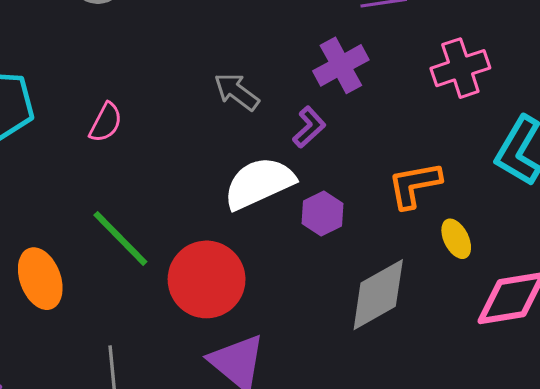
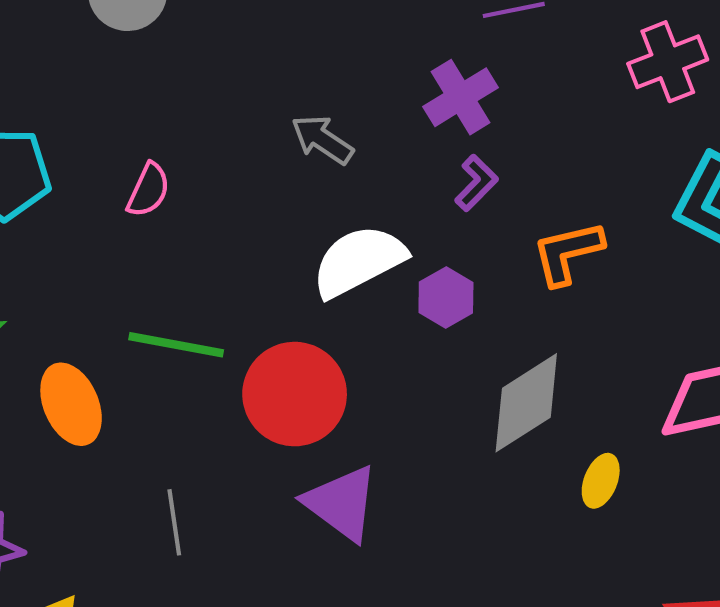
pink cross: (460, 68) -> (668, 62), moved
purple L-shape: (309, 127) -> (476, 183), moved
green line: (120, 238) -> (176, 345), turned -32
yellow ellipse: (456, 239) -> (601, 481), moved, turned 51

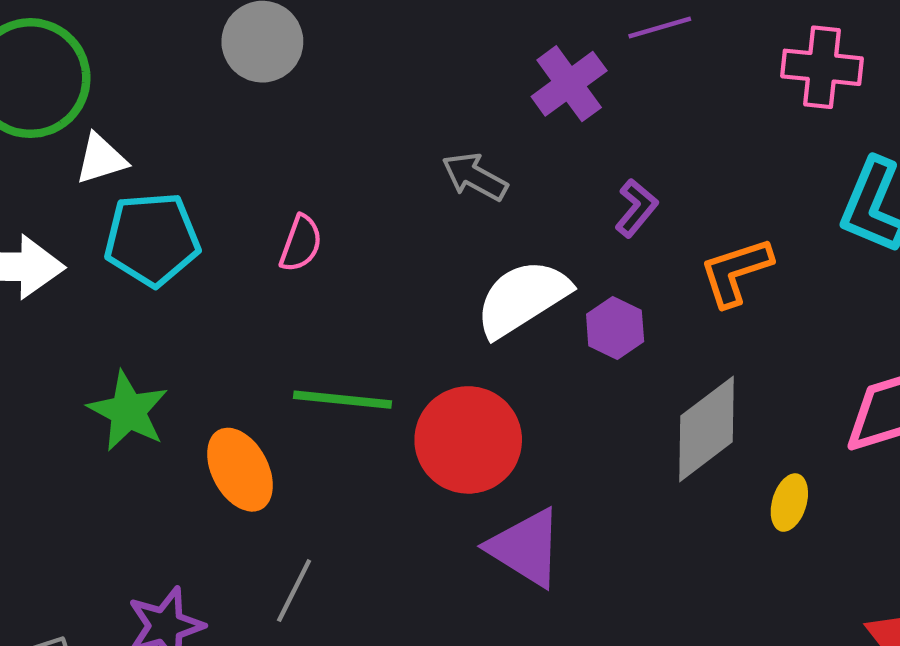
pink cross: (668, 62) -> (822, 67), turned 32
purple cross: (461, 97) -> (569, 84), moved
gray line: (174, 522) -> (294, 591), moved, turned 40

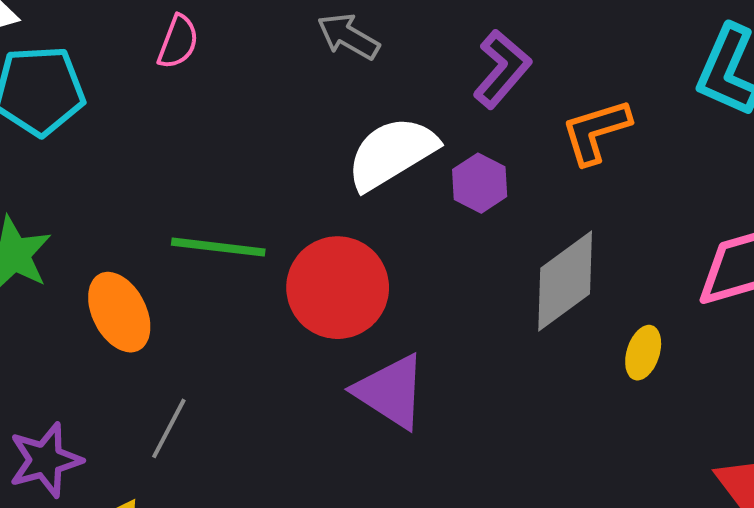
purple L-shape: (636, 208) -> (502, 69), size x1.4
pink semicircle: (301, 243) -> (178, 42), moved

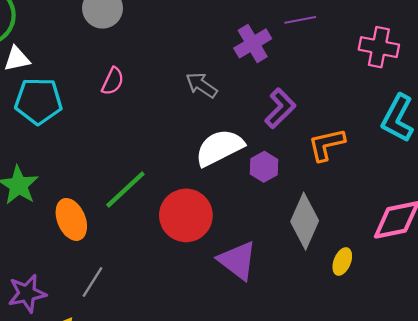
green line: (218, 247) -> (125, 190), turned -54
gray diamond: (565, 281) -> (305, 221), turned -34
purple triangle: (391, 391) -> (237, 260), moved

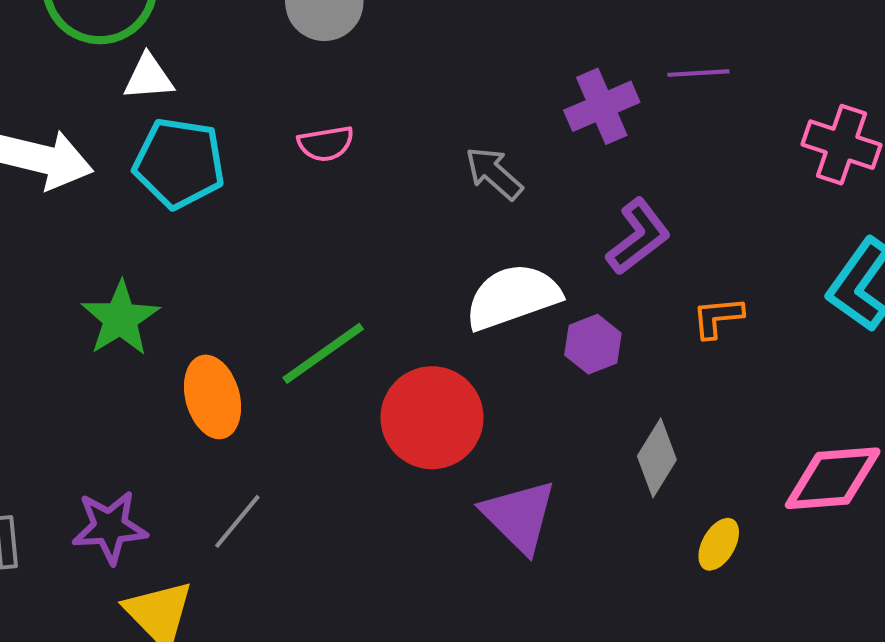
pink semicircle: (113, 81) -> (326, 144), turned 48
orange L-shape: (327, 145) -> (718, 317), size x0.7
gray diamond: (305, 221) -> (657, 458), size x0.7

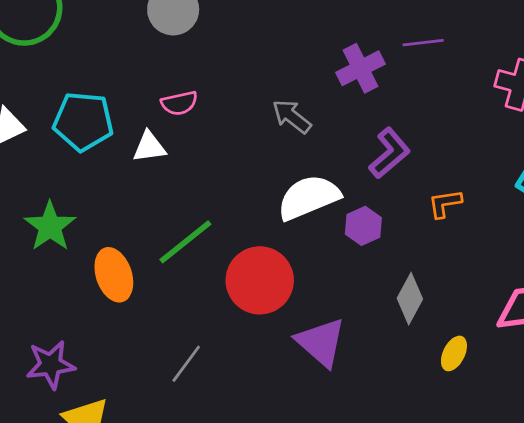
white triangle: (149, 77) -> (149, 147), moved
gray line: (237, 521) -> (186, 364), moved

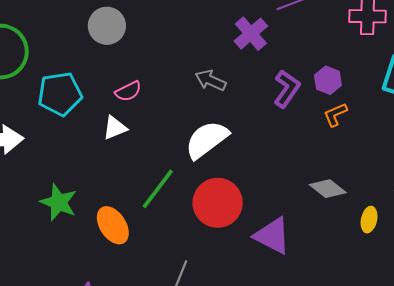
cyan pentagon: (83, 121) -> (60, 94), moved
white semicircle: (309, 197) -> (207, 140), moved
purple hexagon: (363, 226) -> (328, 80), moved
gray diamond: (410, 299) -> (328, 189), turned -66

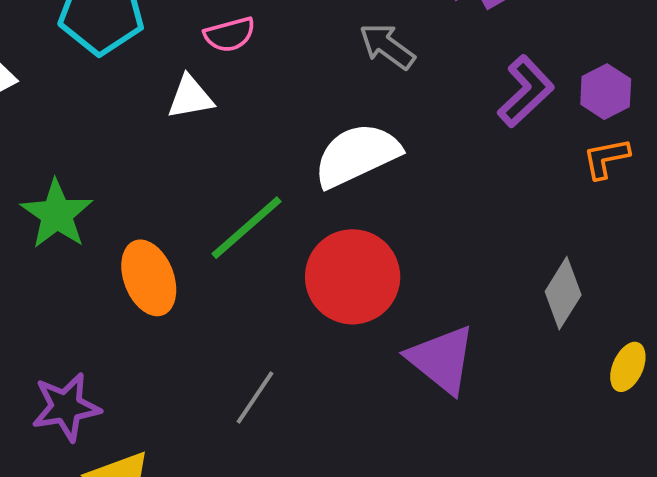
gray diamond: (328, 189) -> (563, 293), turned 72

